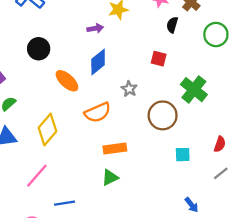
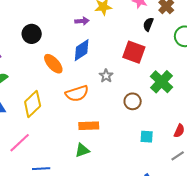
red square: (159, 59) -> (134, 52), size x1.6
brown circle: (163, 115) -> (133, 101), size x0.7

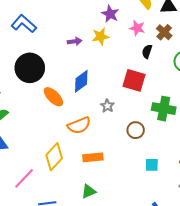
purple arrow: (82, 21) -> (75, 41), moved
black circle: (32, 34) -> (30, 68), size x1.5
green cross: (161, 82) -> (164, 109), turned -30
yellow diamond: (33, 104) -> (54, 157), moved
green triangle: (82, 150) -> (89, 191), moved

